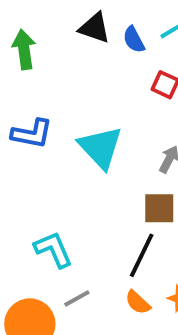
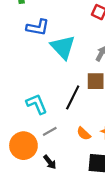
blue L-shape: (32, 134) -> (38, 27), moved
black line: (142, 255) -> (73, 97), moved

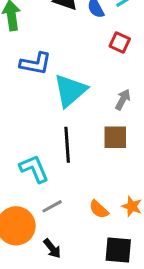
cyan triangle: (63, 47) -> (70, 91), turned 32
black line: (73, 97) -> (67, 145), moved, turned -30

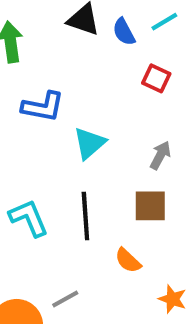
cyan triangle: (70, 91) -> (89, 143), size x0.7
cyan L-shape: (34, 169) -> (29, 218), moved
orange semicircle: (99, 209) -> (128, 261), moved

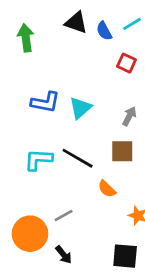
blue L-shape: (43, 107) -> (45, 102), moved
black line: (85, 216) -> (78, 158), turned -56
cyan L-shape: (29, 218) -> (38, 160), turned -64

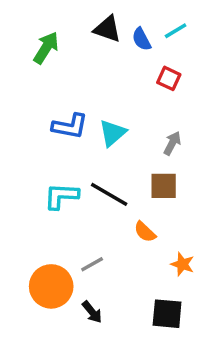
green arrow: (26, 38) -> (46, 48), turned 40

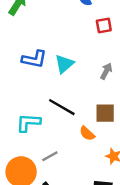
red square: (169, 78) -> (104, 26), turned -35
brown square: (164, 186) -> (105, 113), moved
cyan L-shape: (61, 196) -> (28, 123), moved

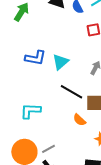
black line: (62, 107) -> (71, 92), moved
gray line: (50, 156) -> (48, 149), moved

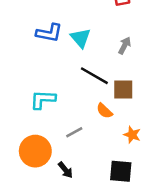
cyan triangle: (60, 62) -> (81, 38), turned -30
gray line: (48, 149) -> (74, 132), moved

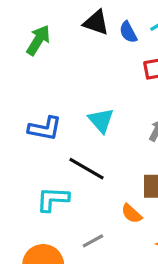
blue L-shape: (49, 33) -> (45, 128), moved
black line: (94, 76) -> (87, 169), moved

